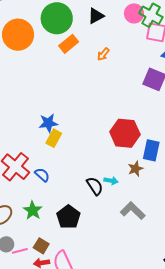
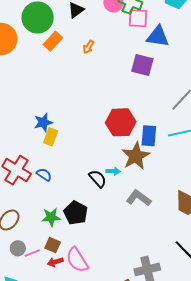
brown star: (135, 169) -> (136, 156), size x1.8
green star: (33, 210) -> (51, 217), moved, turned -30

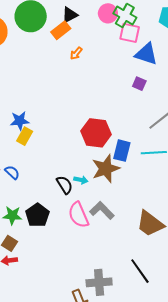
orange rectangle: (53, 41) -> (61, 30), moved
purple square: (142, 65) -> (139, 84), moved, size x0.6
pink semicircle: (77, 260) -> (79, 215), moved

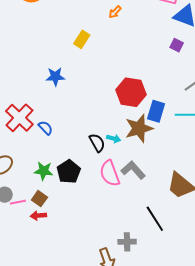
yellow rectangle: (25, 136) -> (82, 39), moved
black line: (140, 271) -> (155, 219), moved
gray cross: (99, 282) -> (127, 242), size x0.7

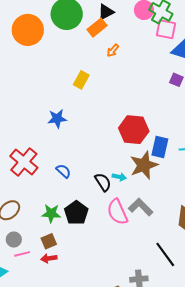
blue semicircle: (45, 128) -> (63, 171), moved
brown square: (39, 199) -> (49, 241), turned 35
pink line: (18, 202) -> (22, 254), moved

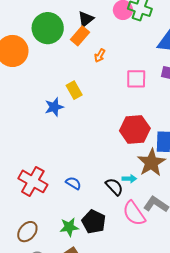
pink square: (166, 29) -> (136, 79), moved
yellow rectangle: (81, 80) -> (74, 90), turned -48
blue star: (57, 119) -> (54, 107), moved

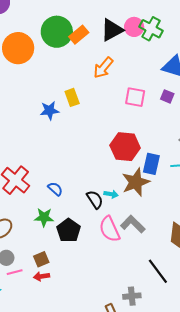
black triangle: (86, 19) -> (112, 30), moved, size x1.4
orange rectangle: (80, 36) -> (79, 35), moved
orange arrow: (100, 55) -> (103, 68), size x1.6
green star: (69, 227) -> (44, 217), moved

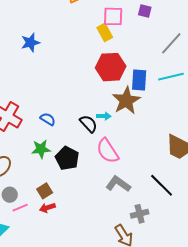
yellow rectangle: (72, 97) -> (105, 32), moved
gray L-shape: (133, 224) -> (118, 184), moved

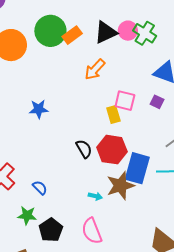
blue rectangle: (139, 80) -> (137, 168), size x1.4
black semicircle: (89, 124) -> (84, 149), moved

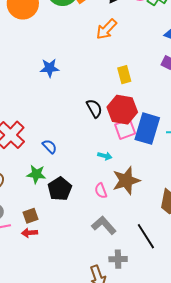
pink square: (125, 101) -> (125, 129), moved, turned -35
brown star: (120, 186) -> (126, 181), moved
pink semicircle: (92, 231) -> (101, 191), size x0.6

